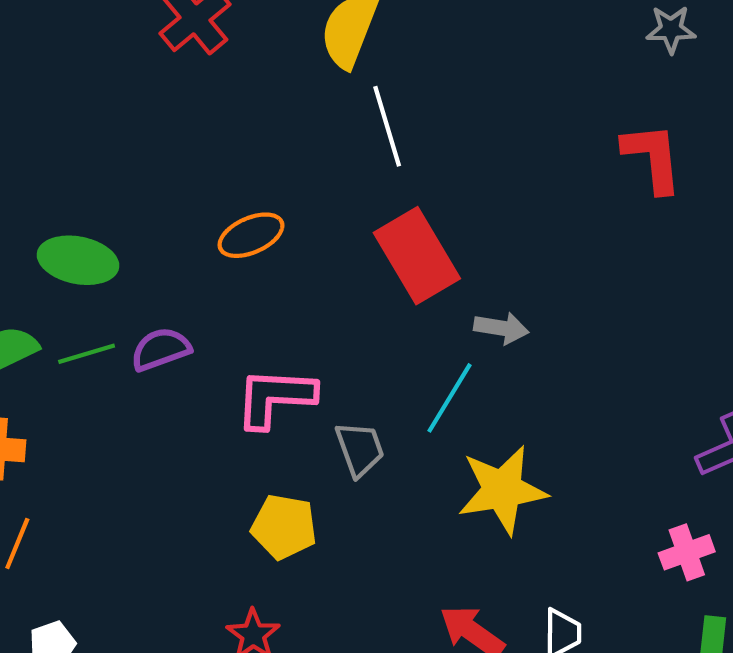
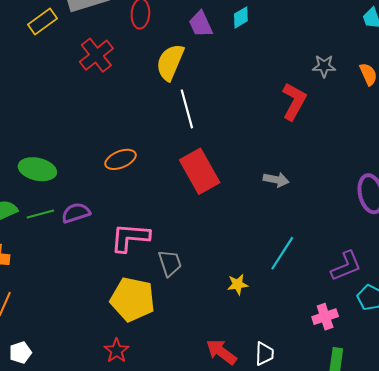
red L-shape: (653, 158) -> (294, 101), moved, turned 33
gray arrow: (501, 328) -> (276, 180), moved
cyan line: (449, 398) -> (282, 253), moved
yellow star: (502, 490) -> (238, 284), size x0.5
yellow pentagon: (284, 527) -> (133, 299), size x1.4

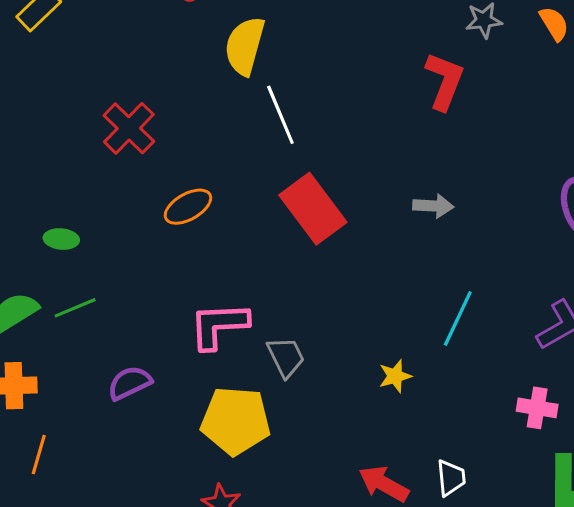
red cross: (96, 55) -> (129, 128), moved
green ellipse: (37, 169) -> (61, 239), size x0.6
purple semicircle: (76, 213) -> (130, 383), moved
pink cross: (325, 317) -> (537, 408), turned 35

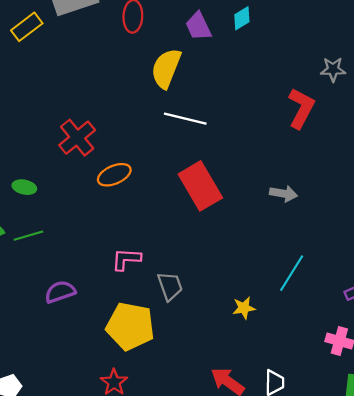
white line: (280, 115) -> (185, 119), turned -60
red cross: (129, 128) -> (77, 138), moved
pink L-shape: (219, 325) -> (126, 259), size x0.7

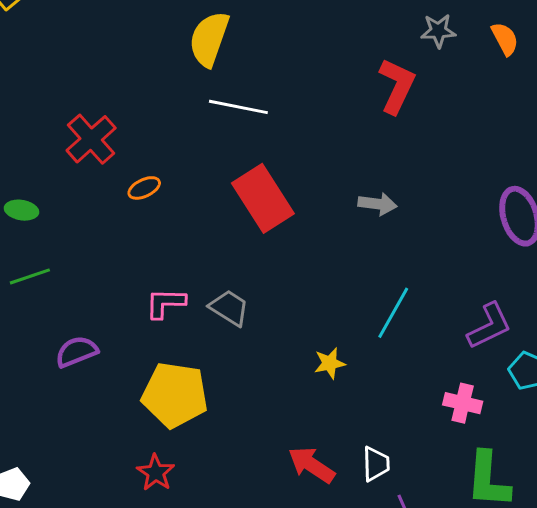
orange ellipse: (114, 175) -> (144, 188), size x0.7
gray trapezoid: (170, 286) -> (229, 308), moved, turned -36

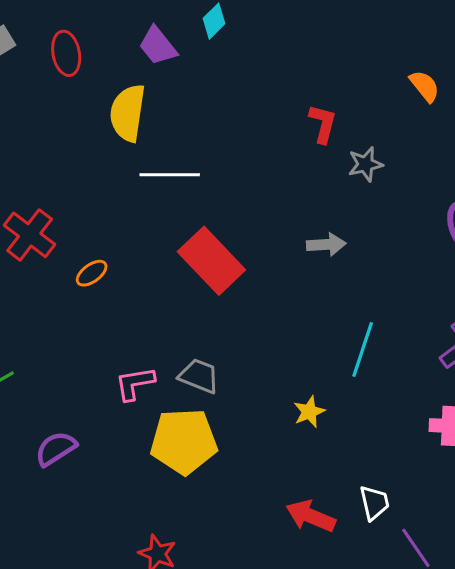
gray star: (438, 31) -> (365, 164), moved
orange semicircle: (505, 39) -> (425, 86), moved
red L-shape: (397, 86) -> (323, 124), size x0.7
yellow pentagon: (175, 395) -> (184, 441), moved

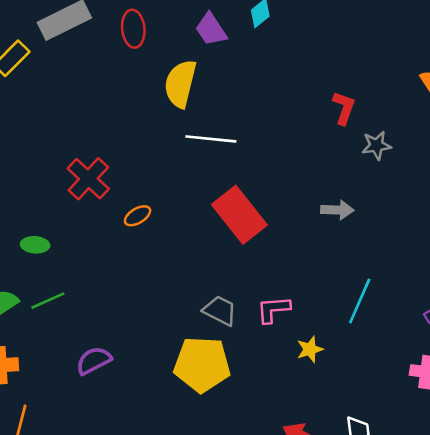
pink L-shape: (135, 383) -> (273, 309), moved

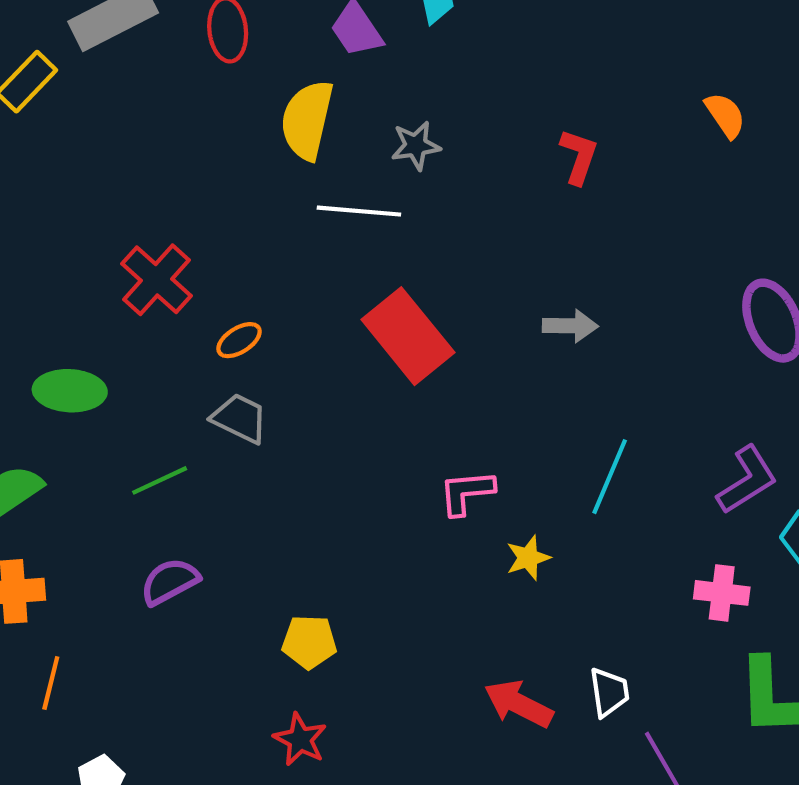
gray star: (377, 145) -> (416, 146), moved
green ellipse: (35, 245) -> (70, 391), size x1.5
green line: (48, 301) -> (160, 480), moved
gray trapezoid: (220, 311) -> (240, 418), moved
yellow pentagon: (202, 364) -> (309, 642), moved, size x0.6

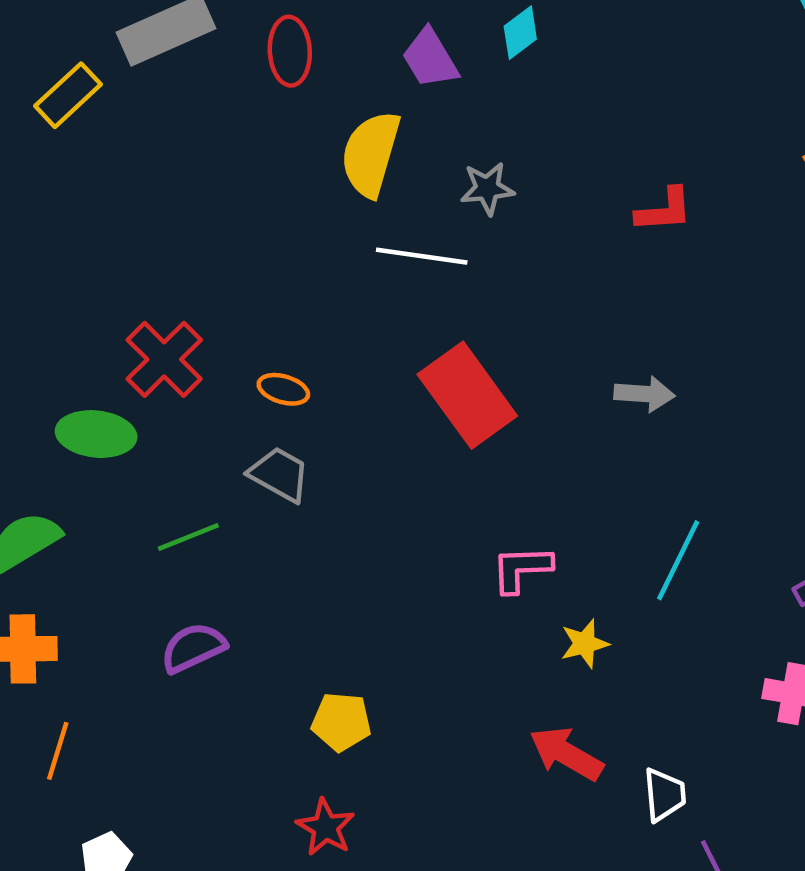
red L-shape: (579, 156) -> (664, 210), turned 64
red cross: (156, 280) -> (164, 359), moved
orange ellipse: (239, 340) -> (283, 389), turned 45
red arrow: (519, 704) -> (566, 754), moved

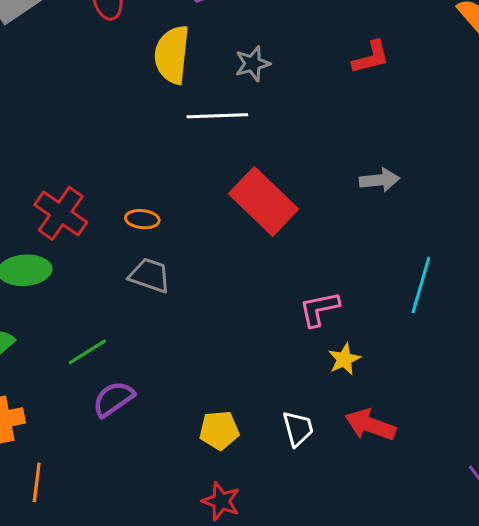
green line: (188, 537) -> (87, 352), moved
yellow star: (584, 644) -> (344, 359), moved
white trapezoid: (664, 795) -> (298, 429), moved

